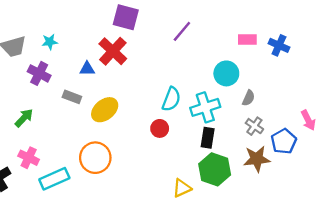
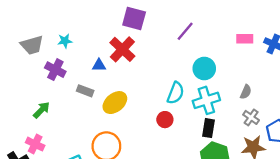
cyan circle: (226, 73) -> (204, 68), moved
pink cross: (29, 158) -> (35, 144), moved

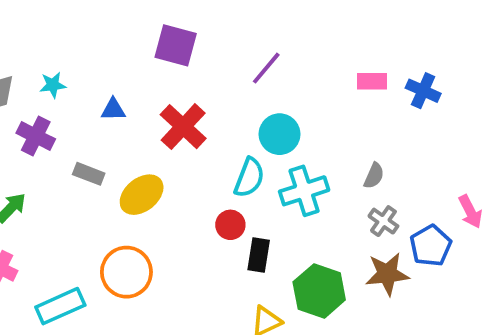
red cross: (122, 49) -> (183, 127), moved
blue triangle: (99, 65) -> (113, 110), moved
cyan circle: (204, 68) -> (280, 134), moved
black rectangle: (209, 128) -> (259, 255), moved

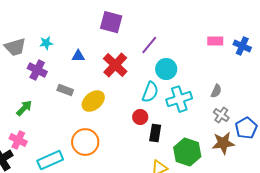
purple line: (266, 68) -> (149, 45), moved

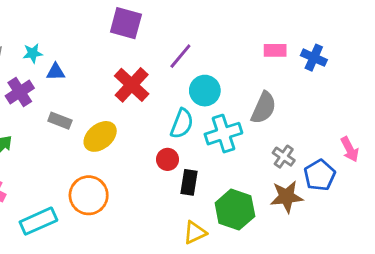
blue triangle: (78, 56) -> (56, 72), moved
purple cross: (37, 70) -> (20, 92), turned 30
gray semicircle: (216, 91) -> (264, 108), moved, size x1.6

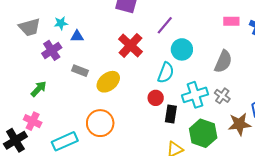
cyan cross: (223, 134) -> (195, 95), moved
gray cross: (284, 157) -> (222, 96), moved

